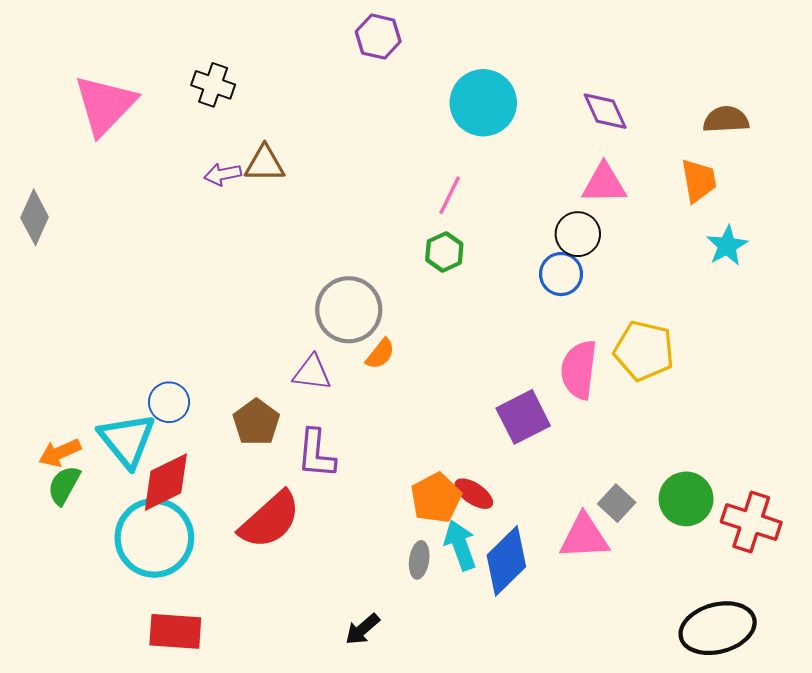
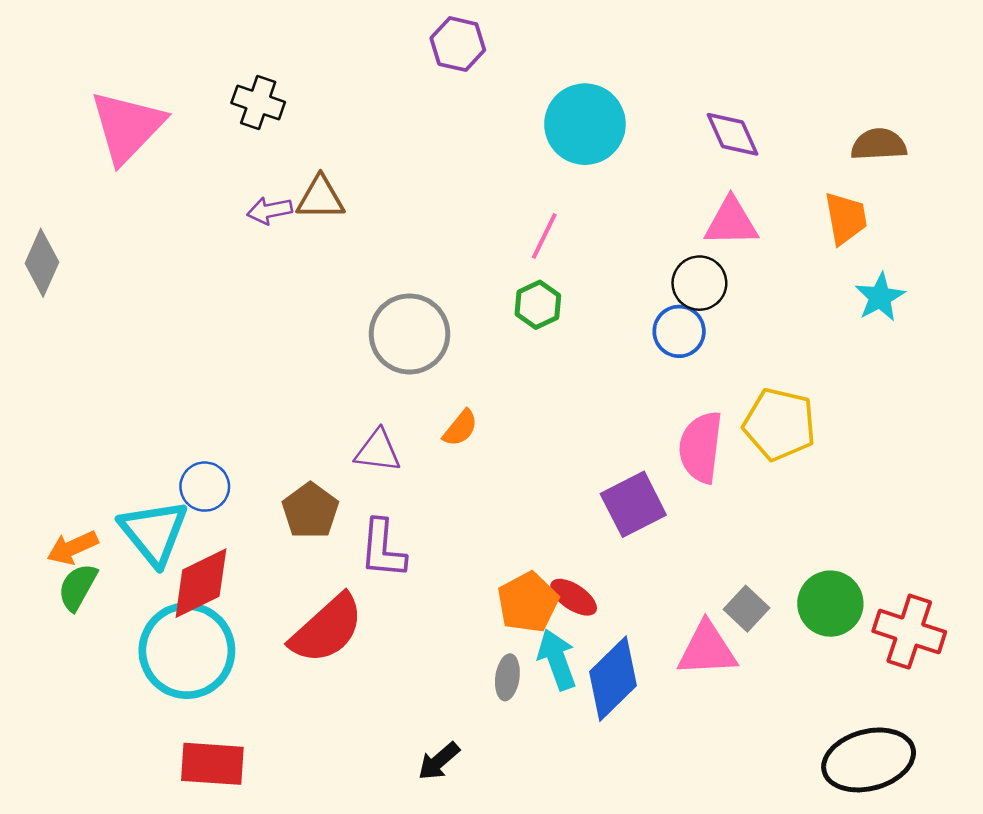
gray circle: (349, 310) -> (409, 334), moved

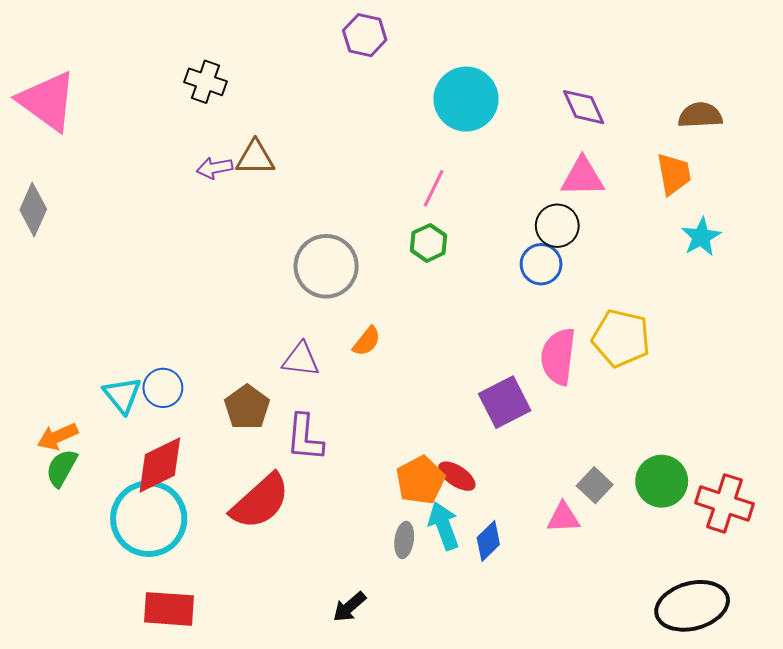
pink triangle: (127, 127) -> (47, 101), moved, turned -38
cyan triangle: (154, 532) -> (122, 395), moved, size x0.7
pink triangle: (707, 649) -> (563, 518), size x0.7
blue diamond: (613, 679) -> (488, 541), size x0.6

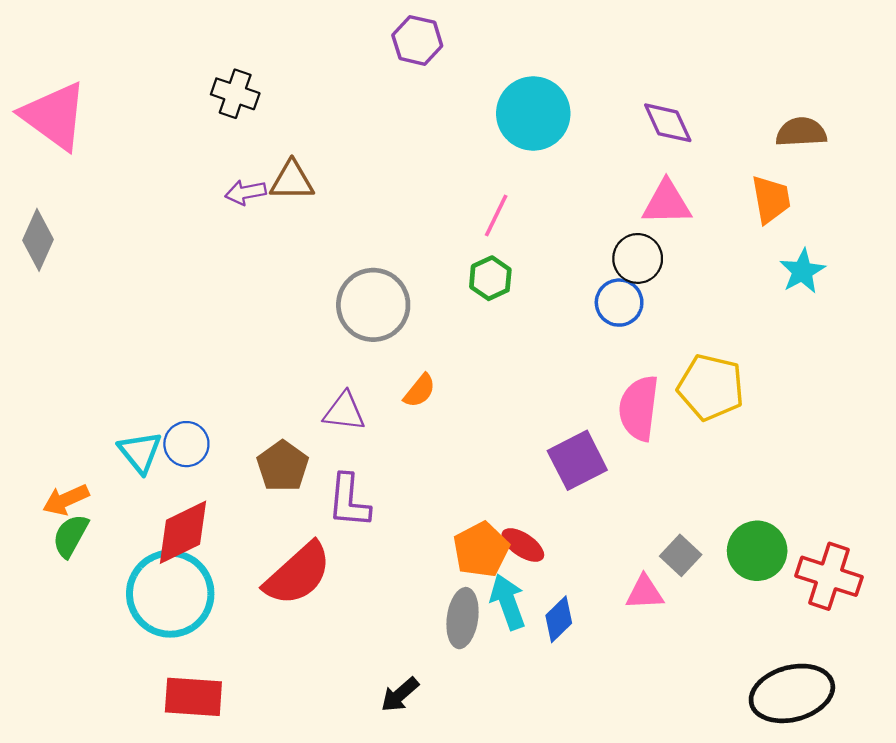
gray ellipse: (404, 540) -> (462, 618), size x1.4

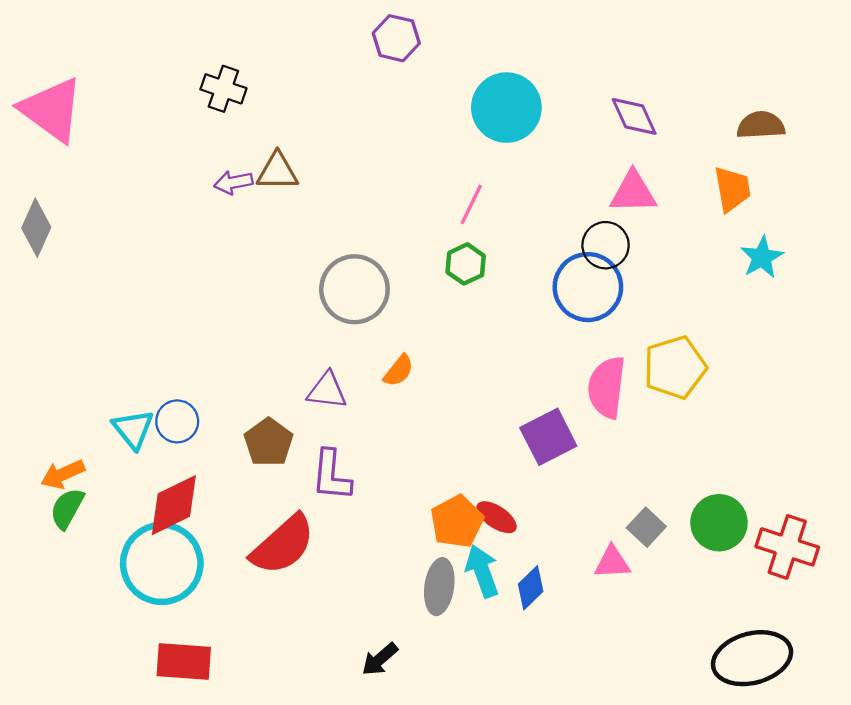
blue circle: (619, 303) -> (588, 287), size x1.5
yellow pentagon: (711, 387) -> (675, 367), turned -30

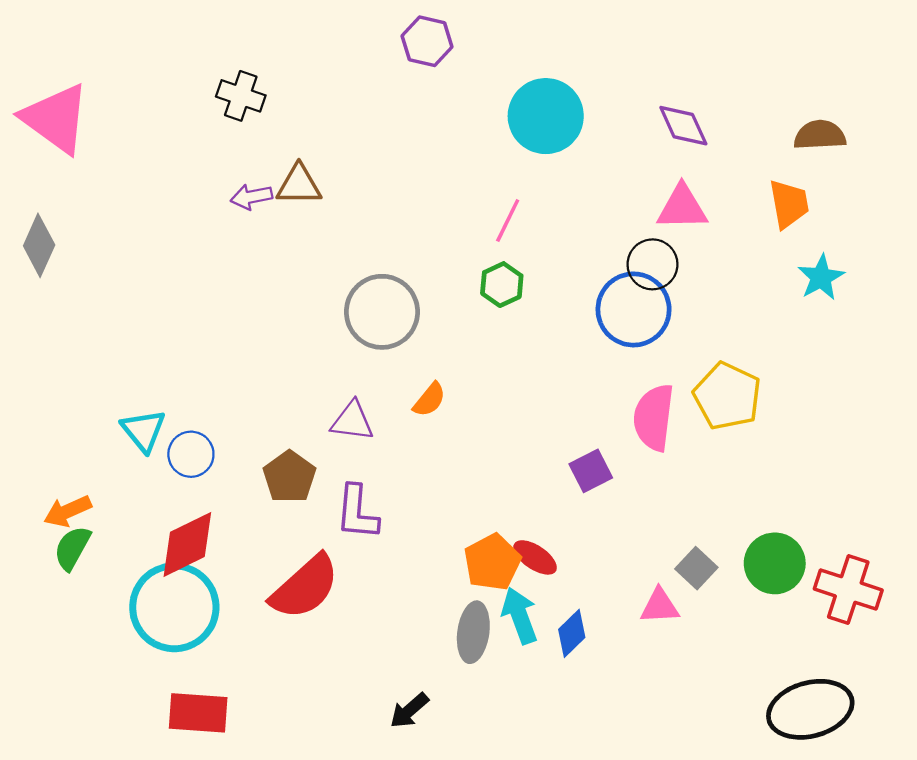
yellow pentagon: (675, 367) -> (727, 396), turned -30
cyan triangle: (133, 429) -> (143, 430), moved
purple square: (548, 437) -> (591, 471), size x0.7

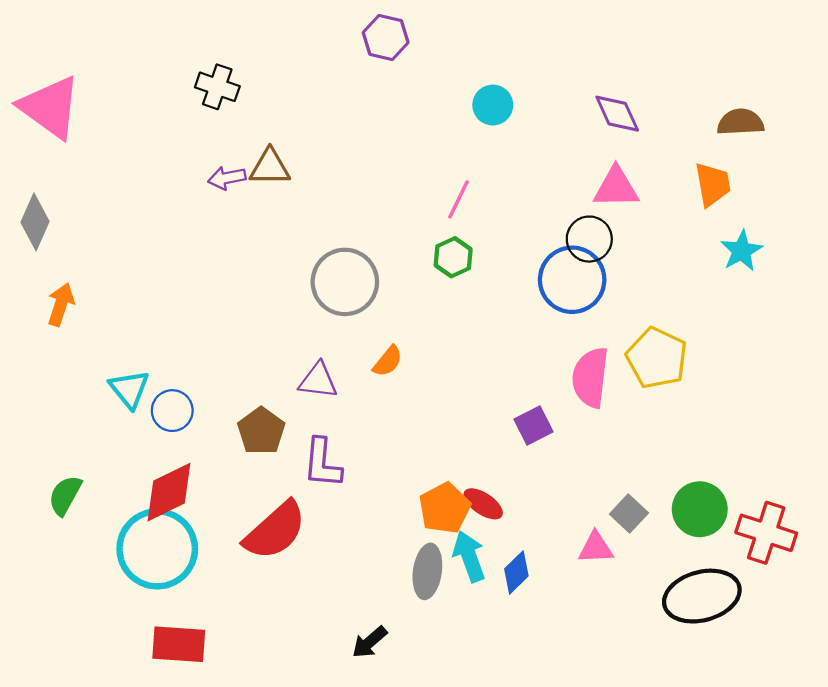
cyan circle: (546, 116) -> (493, 105), size x0.6
orange arrow: (68, 511) -> (61, 304), moved, turned 132
black ellipse: (810, 709) -> (702, 596), moved

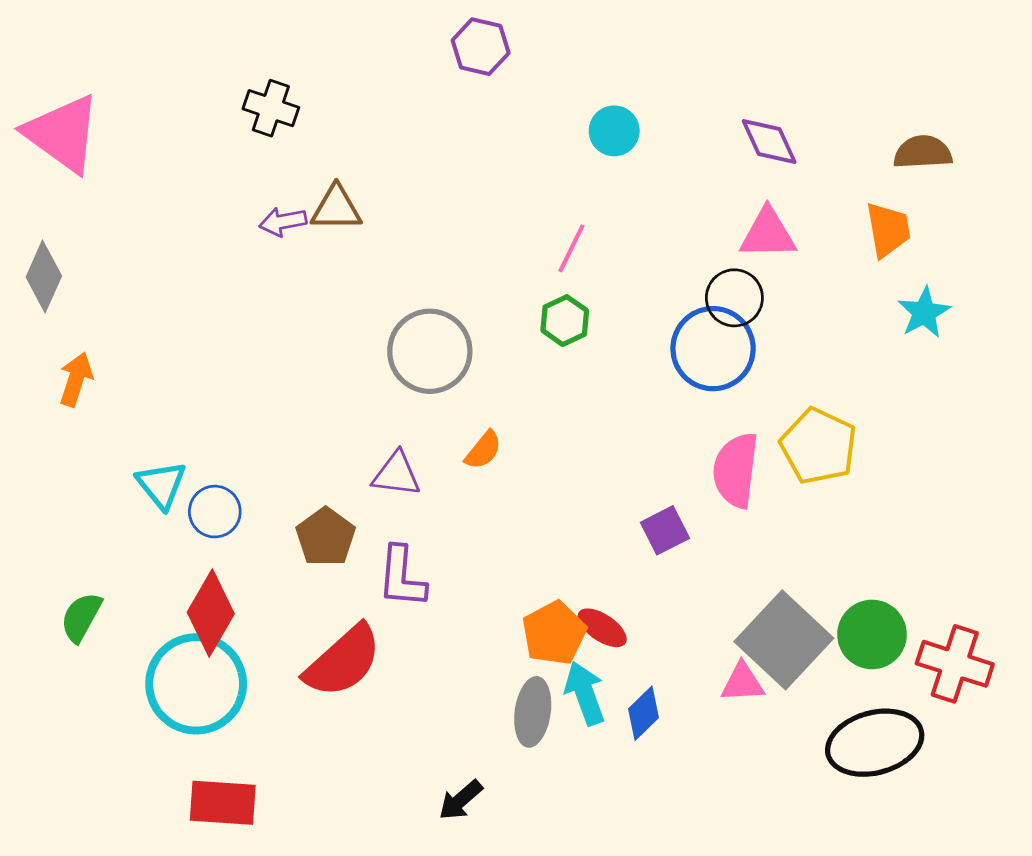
red diamond: (169, 492) -> (211, 613), turned -34
gray square: (629, 513) -> (784, 640), size x2.0

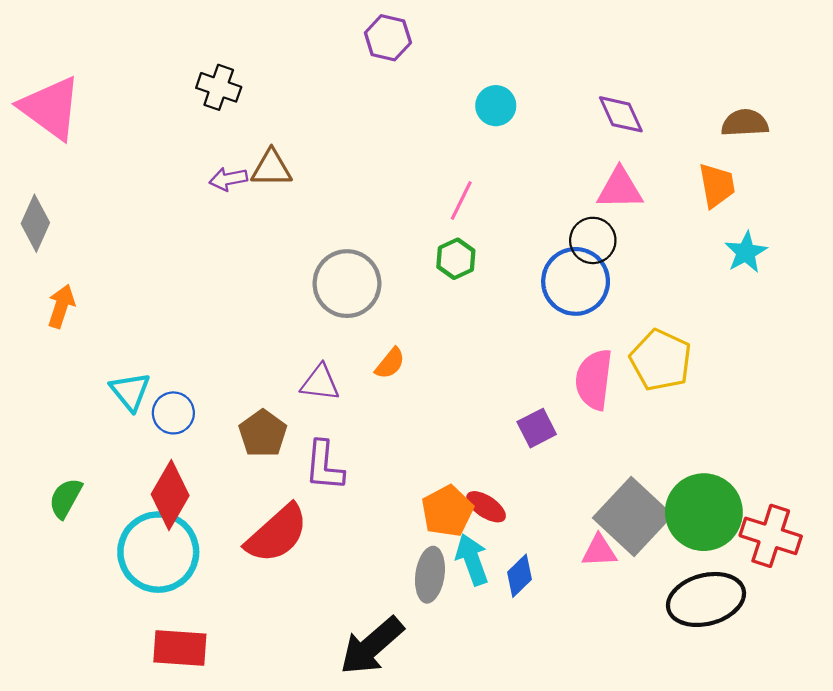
green circle: (872, 634) -> (704, 512), size x1.4
black arrow: (461, 800) -> (372, 646), size x1.8

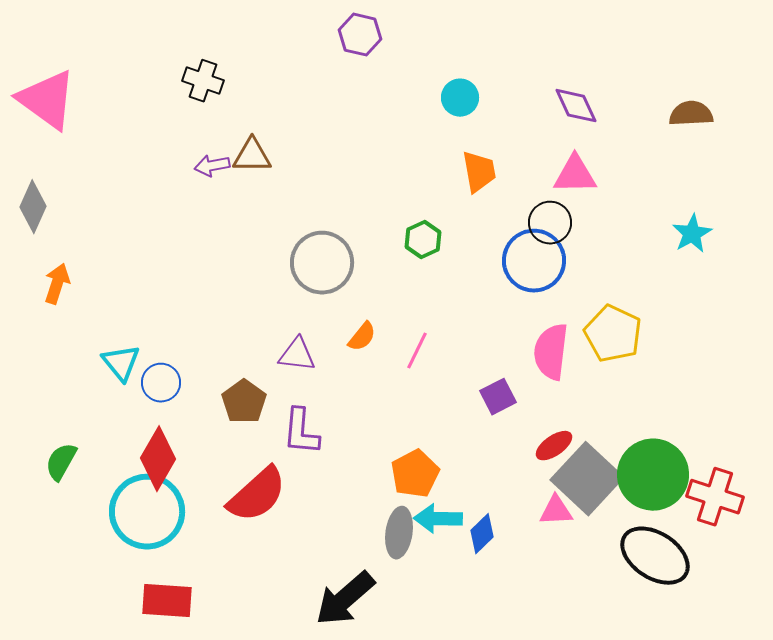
orange trapezoid: (717, 185) -> (479, 172), moved
pink line: (461, 201) -> (417, 351), moved
red ellipse: (486, 507) -> (554, 446), moved, turned -69
cyan arrow: (472, 560) -> (438, 519), turned -69
black ellipse: (706, 599) -> (655, 556), turned 48

